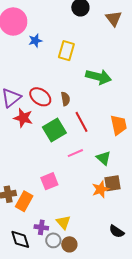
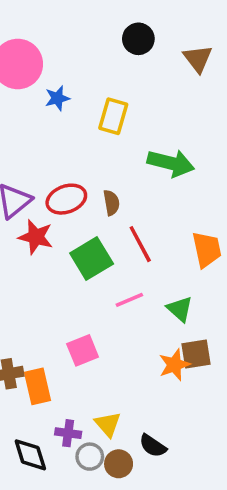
red ellipse: (40, 97) -> (66, 199), turned -55
orange rectangle: (24, 201) -> (38, 386), turned -42
black semicircle: (117, 231) -> (153, 446), moved

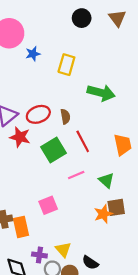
brown triangle: (198, 59) -> (117, 18), moved

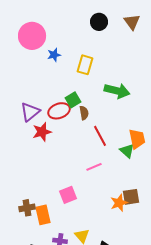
red star: (20, 137) -> (42, 132), turned -30
green square: (53, 150) -> (73, 100), moved, size x0.7
green triangle: (106, 180) -> (127, 151), moved

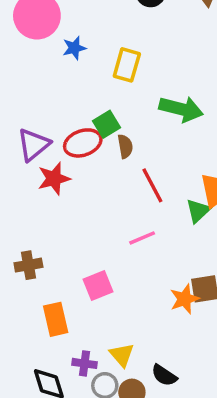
green triangle: (127, 151) -> (198, 211), turned 35
brown cross: (27, 208) -> (28, 265), moved

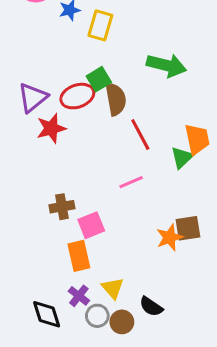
yellow rectangle: (127, 65) -> (100, 25), moved
brown semicircle: (125, 146) -> (116, 99), size x1.5
brown cross: (28, 265) -> (62, 207), moved
orange rectangle: (56, 319) -> (79, 256), moved
purple cross: (84, 363) -> (79, 296), turned 30

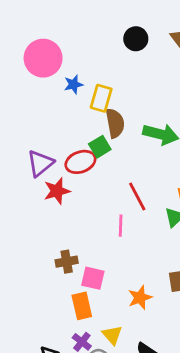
brown semicircle: (116, 99) -> (115, 123), moved
pink line: (131, 182) -> (121, 226), moved, turned -65
pink square: (91, 225) -> (93, 278), turned 35
orange star: (170, 237) -> (140, 298), moved

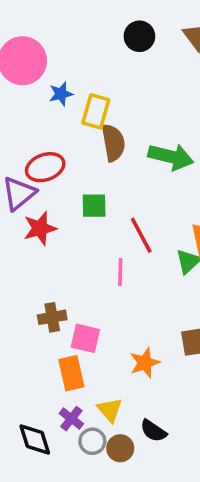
green square: (100, 147) -> (94, 206), moved, turned 30
red ellipse: (80, 162) -> (45, 167), moved

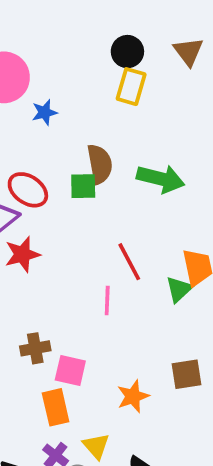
yellow rectangle: (96, 111) -> (131, 87), moved
red ellipse: (45, 167) -> (28, 190), turned 54
green square: (94, 206) -> (83, 186), moved

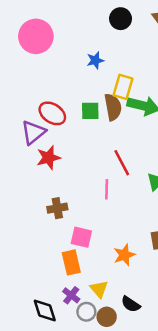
yellow rectangle: (131, 87) -> (123, 87), moved
blue star: (44, 112) -> (95, 60), moved
brown semicircle: (100, 164) -> (113, 107), moved
brown cross: (35, 348) -> (57, 208), moved

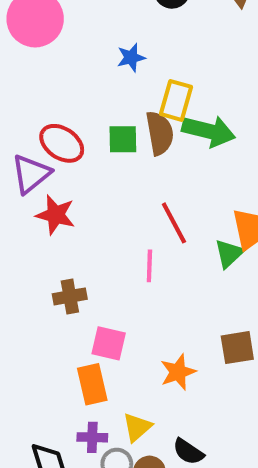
red star: (49, 158) -> (56, 215), turned 30
yellow triangle: (99, 289) -> (137, 427), turned 30
purple cross: (71, 295) -> (92, 437), turned -36

